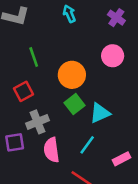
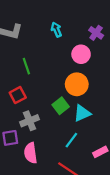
pink circle: (113, 56) -> (81, 54), moved
orange circle: (72, 75) -> (77, 84), moved
pink semicircle: (52, 150) -> (31, 153), moved

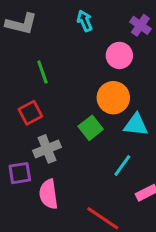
cyan triangle: (82, 113) -> (136, 125), moved, turned 30
cyan line: (71, 140) -> (122, 166), moved

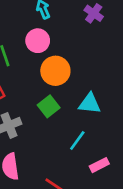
pink circle: (119, 55) -> (38, 41), moved
orange circle: (113, 98) -> (55, 71), moved

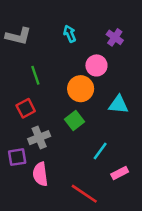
pink circle: (38, 41) -> (96, 65), moved
cyan triangle: (90, 104) -> (118, 105), moved

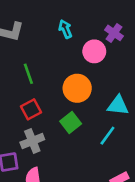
pink circle: (96, 65) -> (94, 51), moved
red square: (26, 108) -> (31, 109), moved
cyan line: (100, 151) -> (107, 136), moved

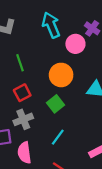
cyan arrow: (65, 29) -> (51, 25), size x1.6
cyan line: (107, 136) -> (58, 137), moved

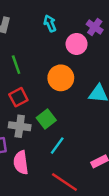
cyan arrow: (51, 25) -> (50, 23), size x0.6
green square: (55, 104) -> (46, 119), moved
gray cross: (23, 119) -> (20, 126), turned 30

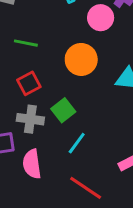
green line: (16, 65) -> (26, 43), turned -60

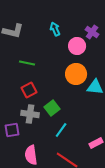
orange circle: (81, 59) -> (76, 74), moved
pink semicircle: (32, 164) -> (31, 155), moved

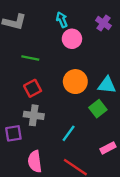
pink circle: (77, 46) -> (72, 39), moved
orange circle: (76, 74) -> (75, 82), moved
green square: (52, 108) -> (98, 109), moved

